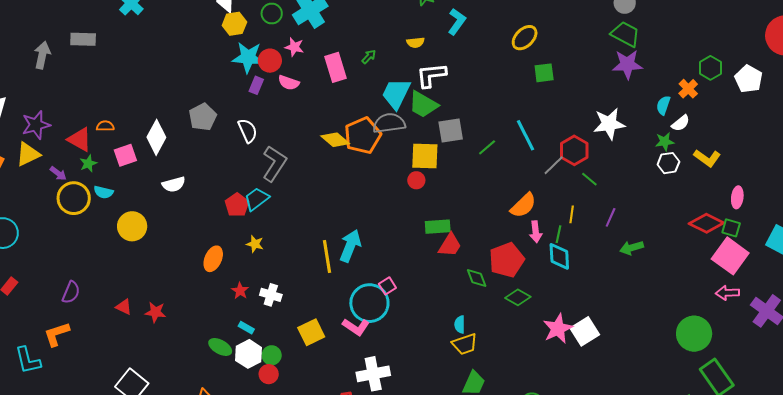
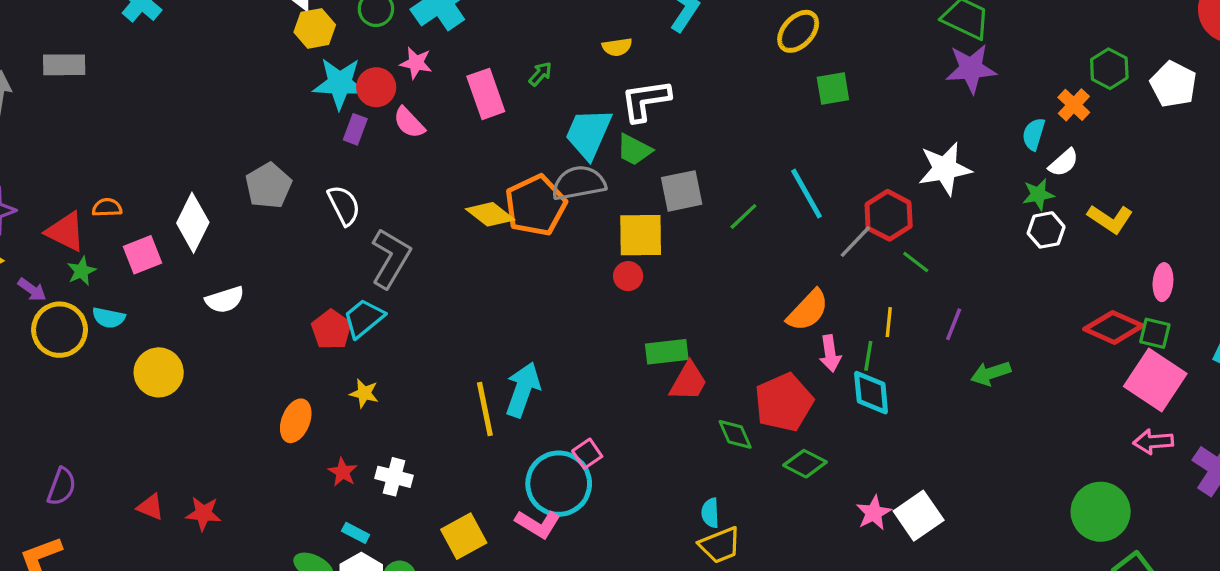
pink semicircle: (289, 83) -> (409, 123), turned 30
green trapezoid: (423, 105) -> (634, 150), size x0.7
pink star: (558, 329) -> (874, 513), size x0.7

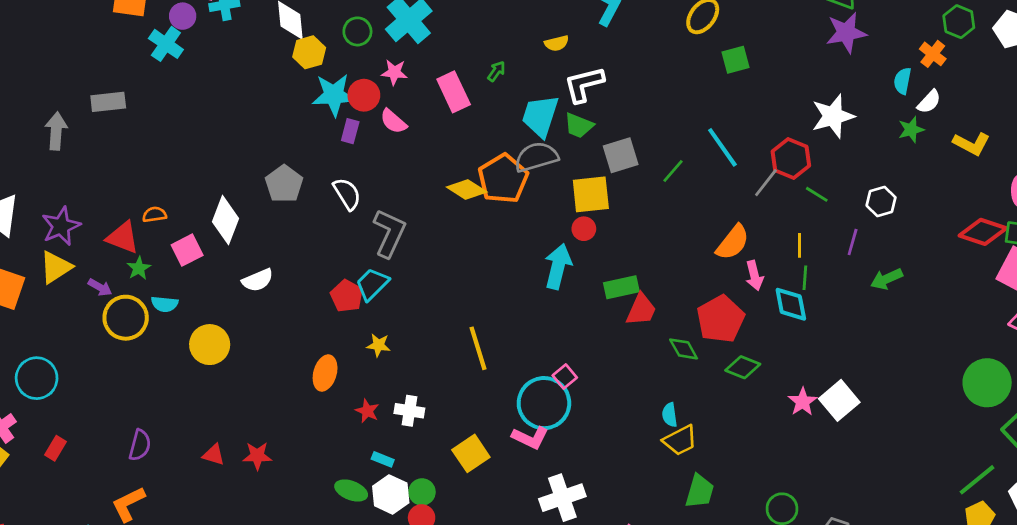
white hexagon: (1046, 230) -> (881, 201), moved
green line: (868, 356) -> (805, 278), moved
cyan arrow: (523, 390) -> (558, 266), moved

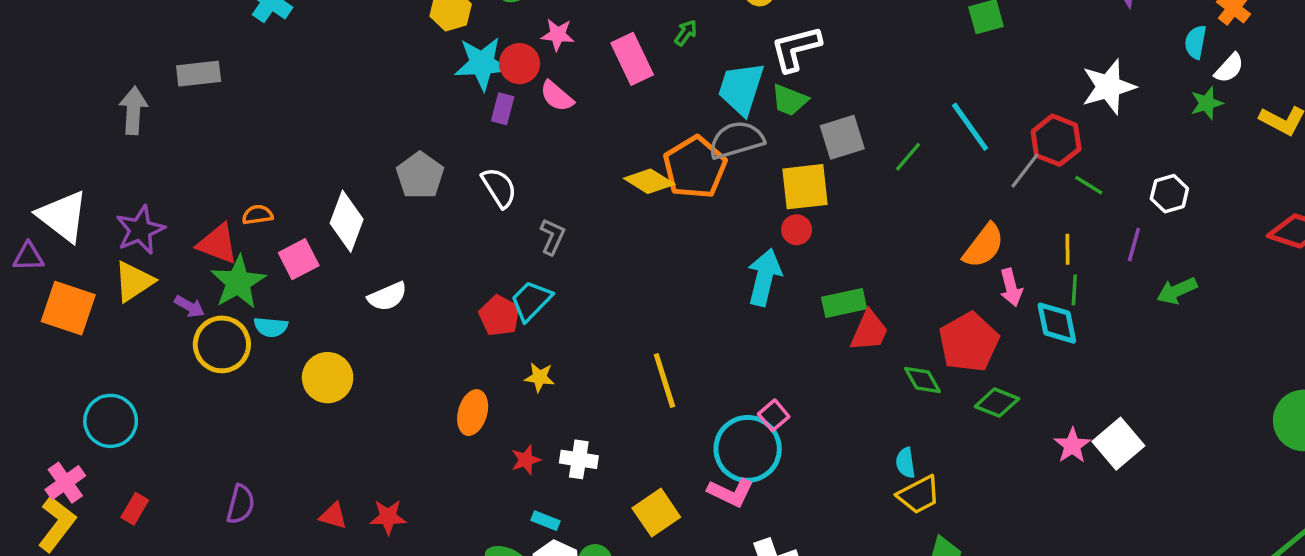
gray L-shape: (389, 233) -> (552, 237), size x0.6
green star: (139, 268) -> (238, 282), size x1.8
red star: (367, 411) -> (526, 460), turned 30

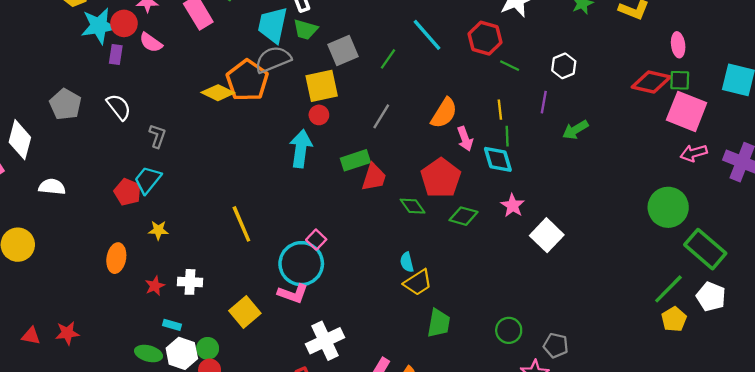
gray line: (1025, 171) -> (381, 116), moved
white semicircle: (387, 296) -> (52, 187), turned -145
pink star: (1072, 446) -> (513, 206), moved

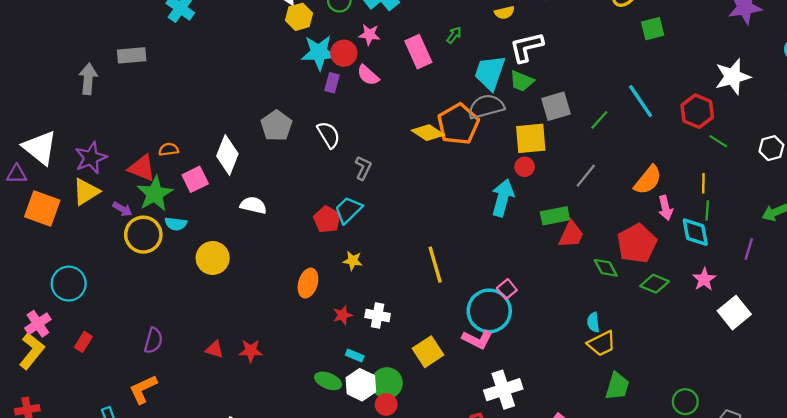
purple line: (544, 102) -> (749, 249), moved
green circle: (208, 348) -> (387, 383), size x1.4

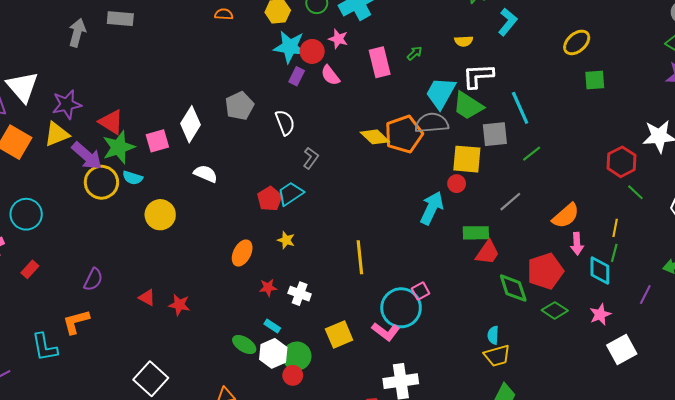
green trapezoid: (522, 81) -> (468, 106), size x1.4
cyan line: (641, 101) -> (520, 108), moved
orange semicircle: (169, 149) -> (224, 14), moved
purple arrow: (122, 209) -> (87, 156), size x1.8
green diamond: (606, 268) -> (513, 288), size x1.4

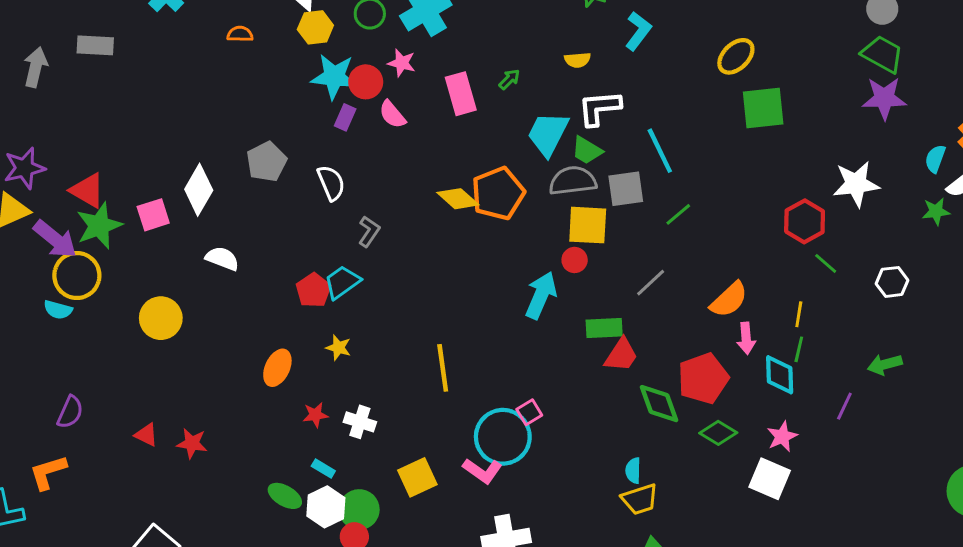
green square: (595, 80) -> (763, 108), size x1.5
green trapezoid: (468, 106) -> (587, 150), size x0.7
gray semicircle: (432, 123) -> (573, 181), moved
cyan semicircle: (133, 178) -> (58, 310), moved
white square: (622, 349) -> (770, 479), moved, turned -36

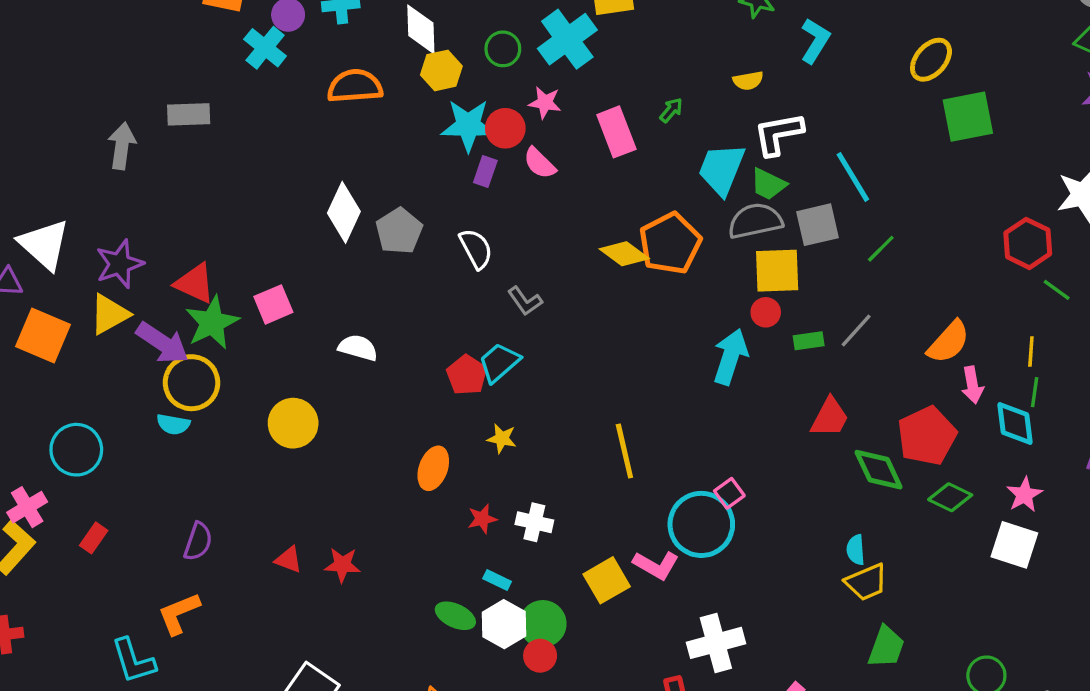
orange semicircle: (240, 34) -> (355, 86), size x1.8
white diamond: (199, 190) -> (344, 212), moved
gray L-shape: (369, 231) -> (525, 301), turned 116
green rectangle: (604, 328) -> (809, 341), moved, size x0.7
pink L-shape: (482, 471) -> (656, 565), moved

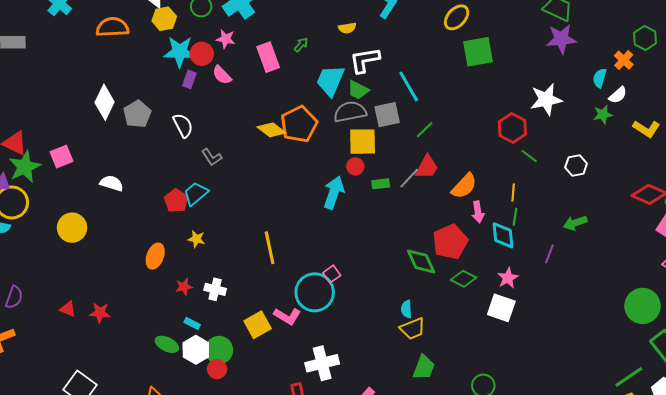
red trapezoid: (830, 417) -> (427, 167), moved

